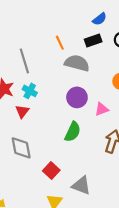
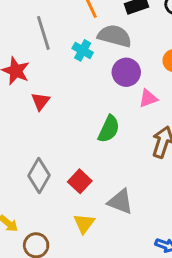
cyan cross: (30, 91) -> (83, 50), moved
purple circle: (77, 97) -> (126, 72), moved
gray diamond: (21, 148) -> (39, 175), moved, turned 40

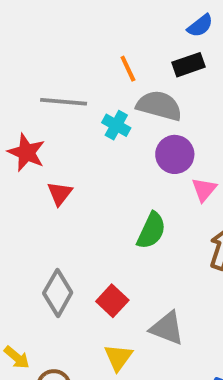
gray line: (43, 33) -> (64, 102), turned -68
pink triangle: (148, 98) -> (204, 190), turned -30

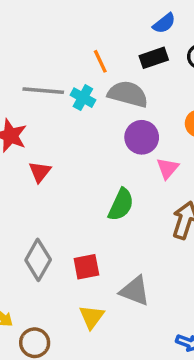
cyan cross: (116, 125) -> (83, 98), moved
red square: (112, 301) -> (86, 267), turned 36

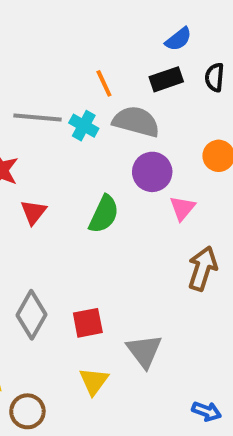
green semicircle: (121, 205) -> (104, 214), moved
gray triangle: (135, 291) -> (144, 351), turned 32

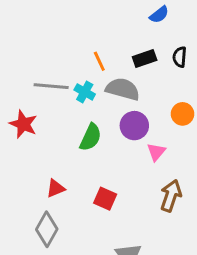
blue semicircle: (178, 39) -> (159, 15), moved
red triangle: (33, 212) -> (55, 188), moved, turned 30
green semicircle: (104, 214) -> (91, 137), moved
red square: (88, 323) -> (105, 199), moved, turned 35

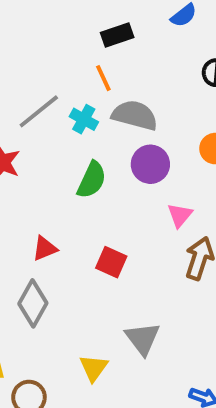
black rectangle: (145, 58) -> (117, 35), moved
gray line: (51, 86) -> (39, 111), turned -44
pink triangle: (156, 152) -> (180, 215), moved

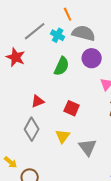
yellow triangle: (94, 368) -> (63, 136), moved

